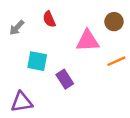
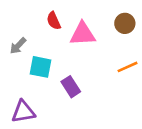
gray arrow: (17, 28) -> (18, 46), moved
pink triangle: (88, 41) -> (83, 34), moved

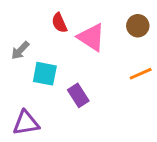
pink triangle: (83, 34) -> (91, 37), turned 36

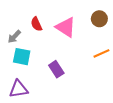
red semicircle: (59, 23) -> (36, 24), moved
cyan square: (45, 74) -> (22, 57), moved

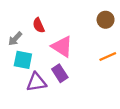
pink triangle: (66, 27) -> (62, 47), moved
purple triangle: (19, 89) -> (36, 82), moved

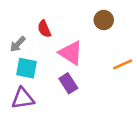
brown circle: (106, 20) -> (104, 20), moved
purple triangle: (36, 82) -> (23, 99), moved

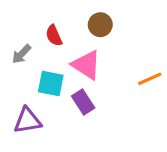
brown circle: (104, 20) -> (100, 25), moved
cyan square: (27, 68) -> (51, 83), moved

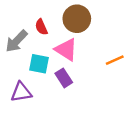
brown circle: (100, 25) -> (77, 19), size x1.5
gray arrow: (21, 54) -> (16, 41), size x1.5

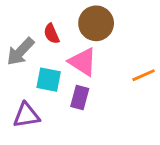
purple rectangle: (64, 78) -> (80, 97), turned 48

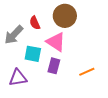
orange line: (144, 75) -> (87, 72), moved

